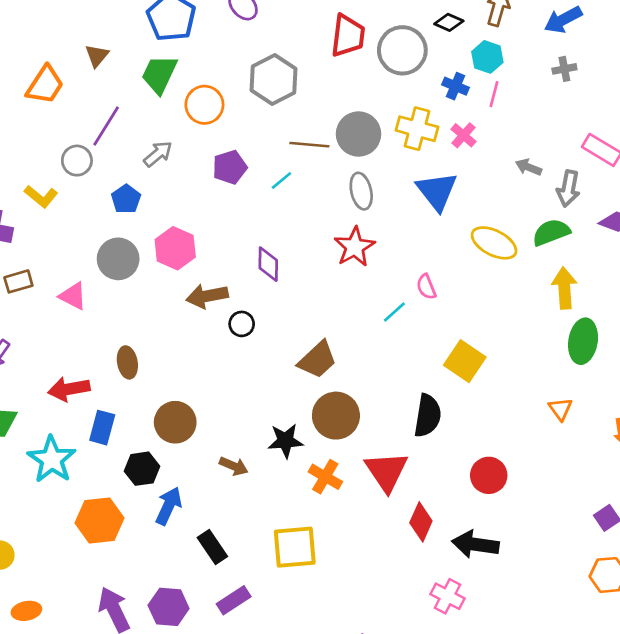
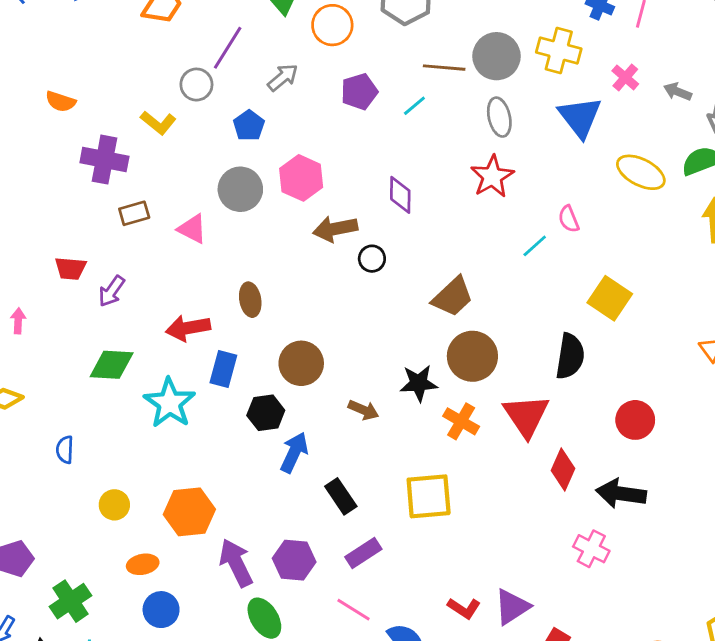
pink cross: (463, 135) -> (625, 77), moved
orange hexagon: (100, 521) -> (189, 512), moved

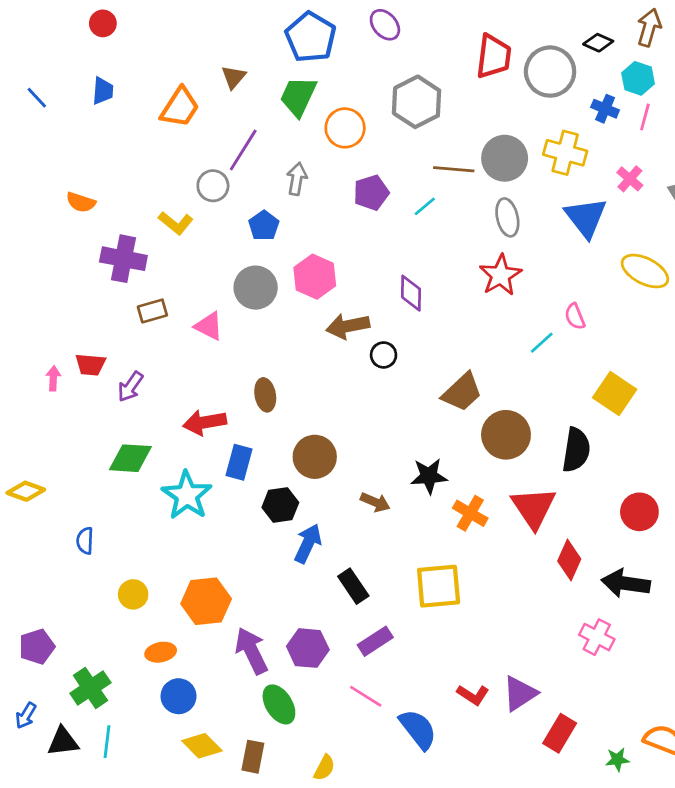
gray arrow: (283, 77) -> (297, 179), turned -40
pink arrow: (18, 321) -> (53, 378), moved
brown circle: (472, 356) -> (506, 435), moved

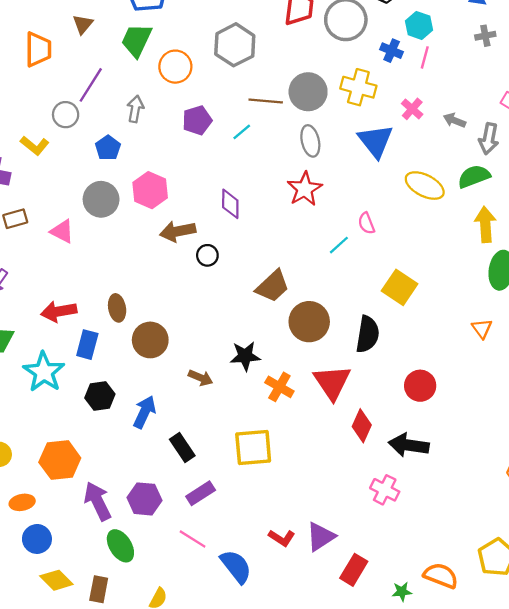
orange trapezoid: (180, 107) -> (38, 49), turned -33
brown ellipse: (265, 395) -> (117, 308), moved
black hexagon: (280, 505) -> (100, 396), moved

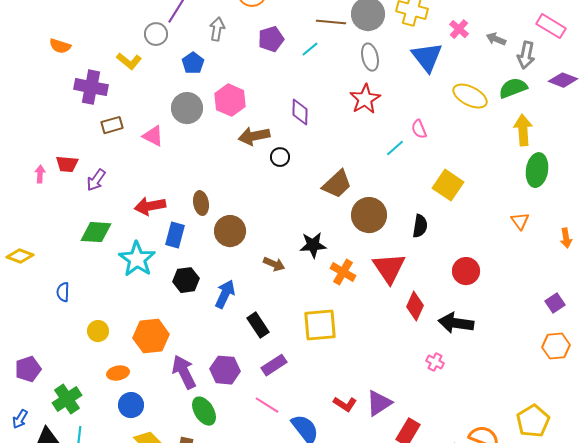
black semicircle: (368, 334) -> (420, 226), size x0.7
pink cross: (385, 490) -> (435, 362), size x0.7

